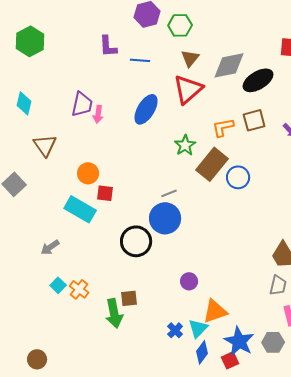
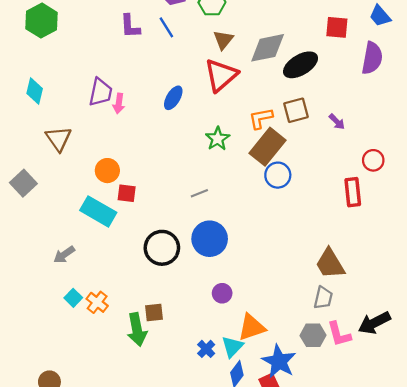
blue line: (140, 60) -> (166, 27), moved, turned 54
blue ellipse: (146, 109) -> (173, 98), size x0.7
brown rectangle: (212, 164) -> (268, 147), moved
blue circle: (165, 218) -> (210, 239), moved
gray hexagon: (273, 342) -> (313, 335), moved

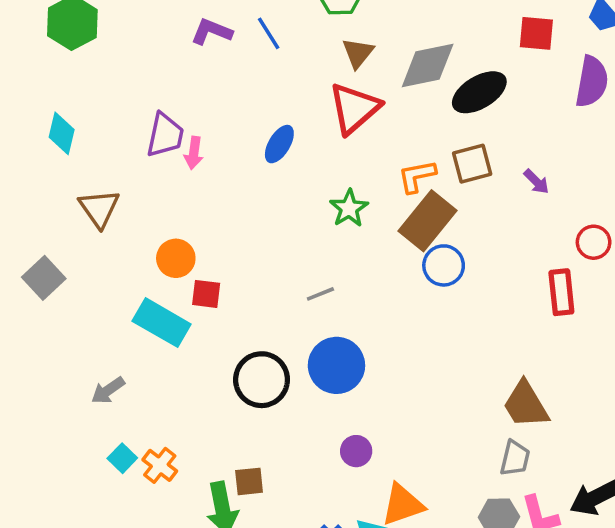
purple L-shape: (130, 26) -> (212, 32), turned 115

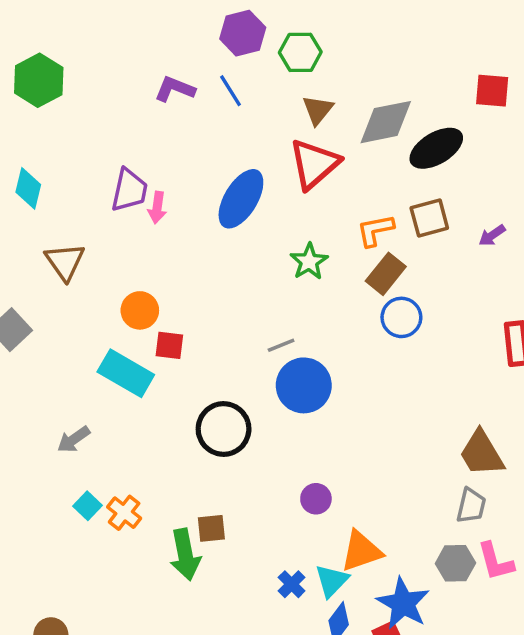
blue ellipse: (279, 144) -> (241, 199), size x1.6
purple arrow: (536, 182) -> (492, 235), turned 100
brown rectangle: (428, 221) -> (386, 274), size x0.7
blue circle: (336, 365) -> (304, 385), moved

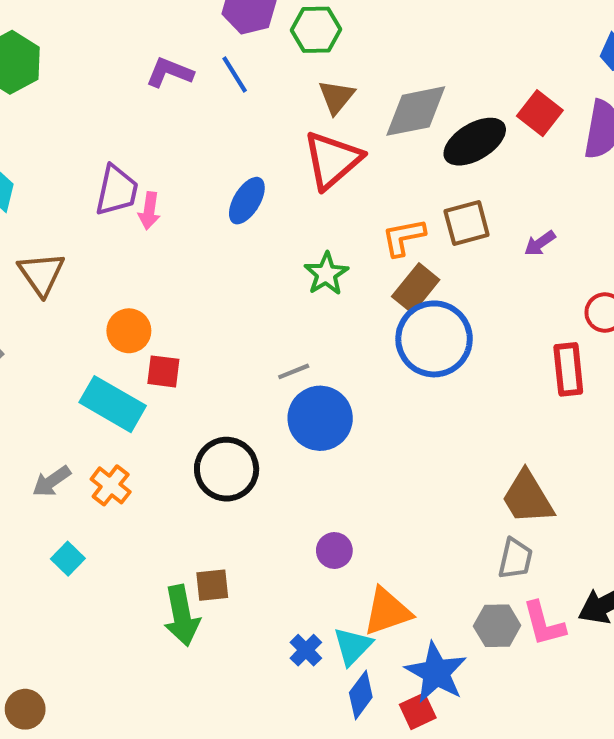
red square: (492, 91) -> (540, 113), moved, turned 33
blue ellipse: (241, 199) -> (247, 201), size x0.7
blue circle: (401, 317) -> (434, 339), size x1.6
orange cross: (124, 513) -> (111, 485), moved

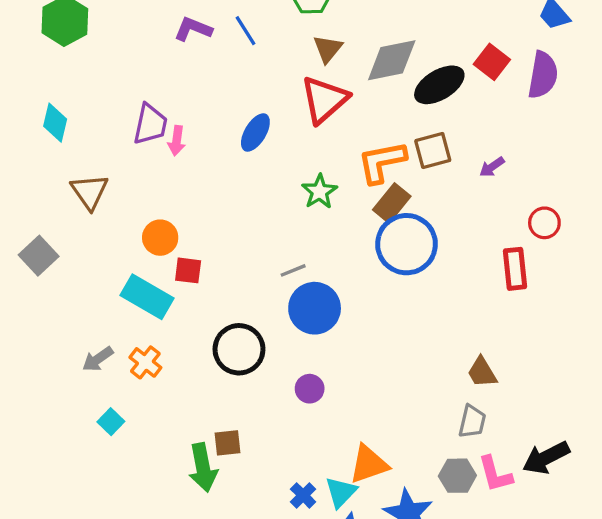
orange L-shape: (404, 237) -> (382, 162), size x1.4
brown trapezoid: (528, 498) -> (482, 372), size x0.7
purple circle: (334, 550) -> (310, 389), moved

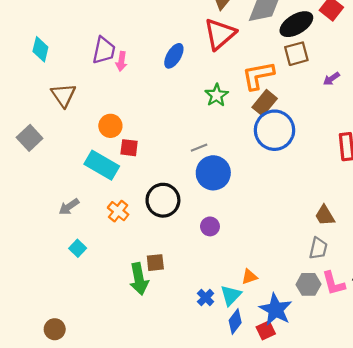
brown square: (433, 151) -> (296, 54), moved
orange cross: (145, 362) -> (118, 211), moved
orange triangle: (369, 464) -> (249, 277), size x0.6

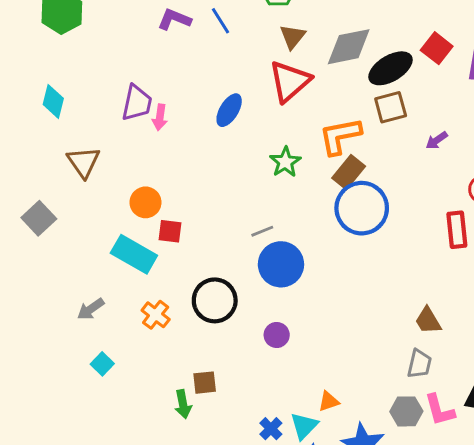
green arrow: (139, 279) -> (183, 404), size x0.7

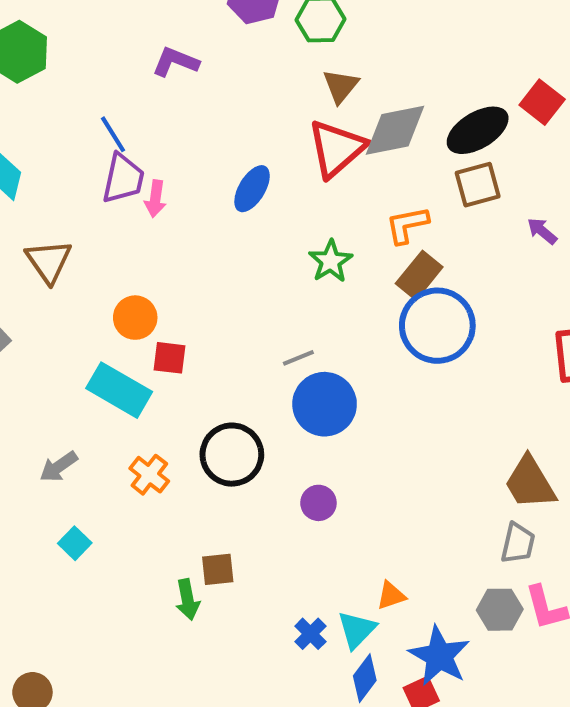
blue line: (220, 21) -> (113, 134), moved
gray diamond: (349, 47) -> (395, 130), moved
orange L-shape: (340, 136) -> (407, 225), size x0.7
purple arrow: (437, 140) -> (542, 231), turned 75
brown trapezoid: (428, 321) -> (530, 483), size x1.4

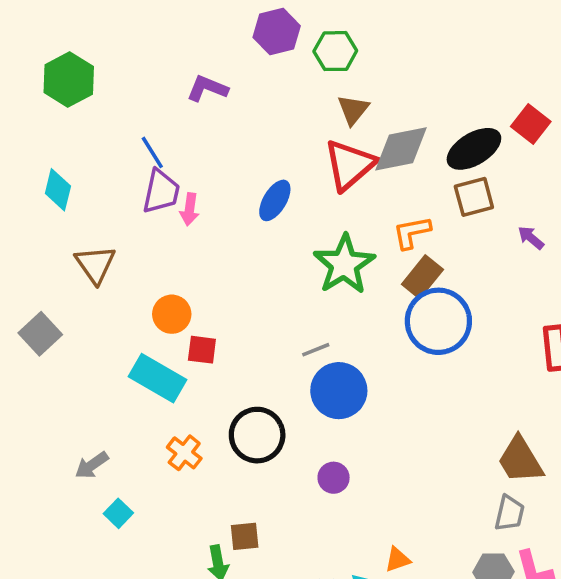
green star: (331, 261) -> (344, 264), size x1.6
gray arrow: (59, 467) -> (92, 465), moved

